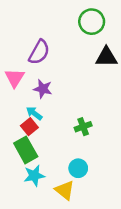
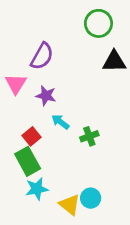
cyan arrow: (34, 113) -> (60, 122), moved
cyan circle: (78, 168) -> (91, 198), moved

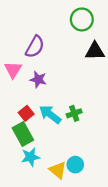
cyan arrow: (60, 122) -> (50, 114), moved, size x1.5

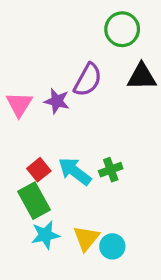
purple semicircle: (35, 47) -> (88, 80), moved
purple star: (38, 79) -> (57, 101), moved
yellow triangle: (58, 170) -> (86, 238), moved, turned 30

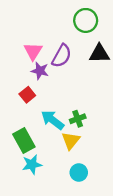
pink triangle: (19, 104) -> (33, 51), moved
red square: (39, 170) -> (27, 95), moved
yellow triangle: (86, 238) -> (71, 140), moved

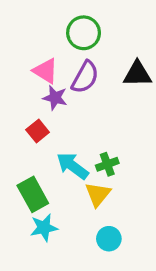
green circle: (86, 20) -> (84, 33), moved
pink triangle: (33, 51) -> (46, 71), turned -30

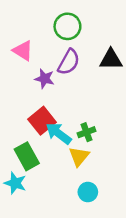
pink triangle: (46, 71) -> (23, 51), moved
red square: (38, 131) -> (42, 121), moved, size x1.5
cyan star: (44, 228) -> (15, 183), moved, turned 30

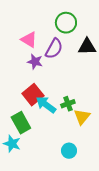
green circle: (67, 26) -> (66, 23), moved
pink triangle: (23, 51) -> (29, 40), moved
yellow triangle: (79, 156) -> (82, 117), moved

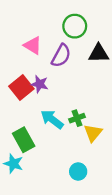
purple star: (35, 62) -> (40, 84), moved
red square: (33, 95) -> (21, 87), moved

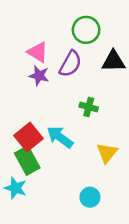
purple star: (40, 84) -> (39, 76), moved
red square: (21, 87) -> (29, 137), moved
green cross: (77, 118) -> (89, 107), moved, turned 35

